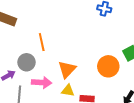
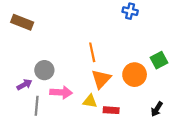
orange line: (42, 42) -> (92, 52), moved
orange triangle: (67, 69) -> (101, 79), moved

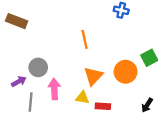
orange line: (92, 52) -> (85, 39), moved
pink arrow: (61, 92) -> (54, 89), turned -96

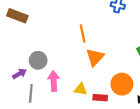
orange circle: (126, 72) -> (122, 84), moved
orange triangle: (93, 76) -> (95, 57), moved

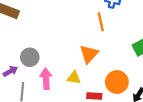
orange line: (83, 33) -> (101, 22), moved
yellow triangle: (81, 89) -> (74, 78), moved

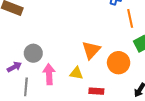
orange line: (101, 22) -> (130, 18), moved
orange circle: (117, 82) -> (119, 63), moved

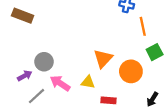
pink arrow: (49, 74) -> (60, 83), turned -54
gray line: (26, 87) -> (36, 96), turned 42

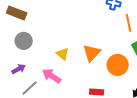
gray circle: (44, 62) -> (24, 41), moved
yellow triangle: (88, 82) -> (63, 54), moved, turned 32

